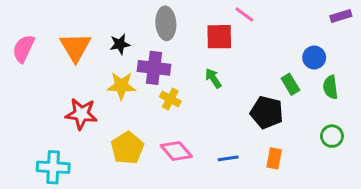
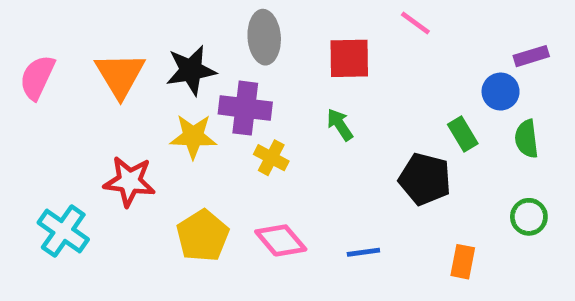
pink line: (244, 14) -> (415, 23), moved
purple rectangle: (341, 16) -> (531, 56), moved
black star: (120, 44) -> (191, 70), size x1.5
orange rectangle: (274, 158) -> (463, 262), moved
cyan cross: (53, 167) -> (63, 231), moved, turned 32

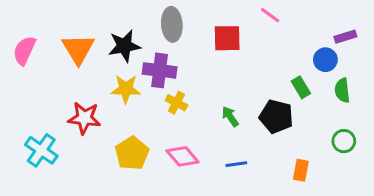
green arrow: (340, 125) -> (230, 117), moved

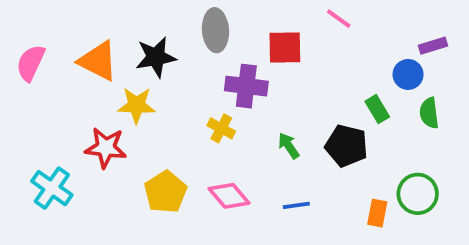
orange triangle: (78, 49) -> (98, 61), turned -32
purple cross: (160, 70) -> (246, 86), moved
yellow star: (126, 89) -> (137, 105), moved
green circle: (344, 141) -> (418, 194), moved, size x1.4

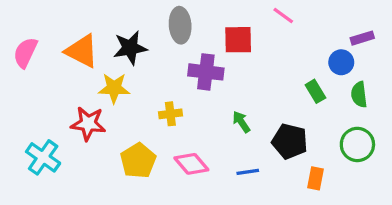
yellow cross: (221, 128) -> (170, 114), moved, turned -35
black pentagon: (346, 146) -> (290, 141), moved
green circle: (418, 194) -> (357, 144), moved

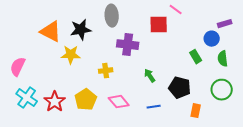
red square: (238, 40) -> (159, 25), moved
pink semicircle: (25, 53) -> (18, 67), moved
red star: (88, 124) -> (55, 102), moved, turned 30

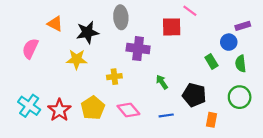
orange triangle: (51, 32) -> (55, 24), moved, size x0.7
pink semicircle: (18, 67) -> (30, 49), moved

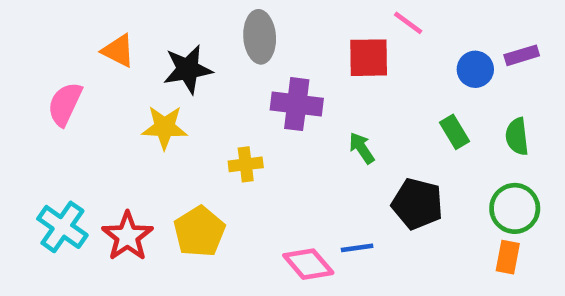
blue circle: (229, 42) -> (475, 69), moved
green arrow: (162, 82) -> (362, 148), moved
pink diamond: (128, 110) -> (308, 264), moved
orange rectangle: (211, 120) -> (508, 257), moved

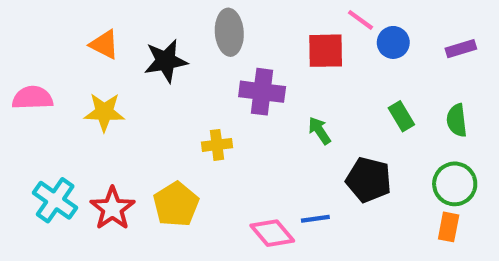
blue circle: (475, 69) -> (393, 42), moved
pink semicircle: (65, 104) -> (33, 98), moved, turned 63
yellow star: (165, 127) -> (104, 112), moved

